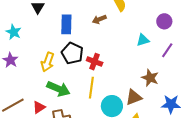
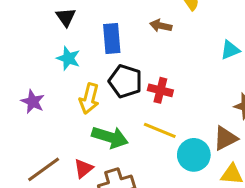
brown arrow: (99, 19) -> (161, 26), turned 40
cyan star: (14, 32) -> (68, 58), moved
yellow line: (91, 88) -> (160, 130), turned -70

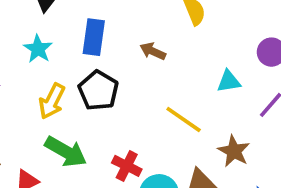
brown arrow: (161, 26) -> (153, 51), moved
red cross: (160, 90) -> (127, 166), moved
yellow line: (160, 130) -> (184, 120), moved

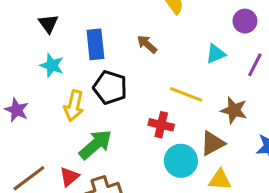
brown arrow: (153, 51) -> (147, 44), turned 30
green arrow: (66, 152) -> (95, 144), turned -57
red cross: (127, 166) -> (161, 125), moved

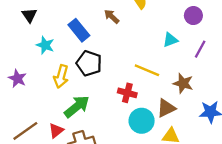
black triangle: (48, 24) -> (29, 15), moved
blue rectangle: (95, 44) -> (79, 30), turned -35
brown arrow: (147, 44) -> (112, 17), moved

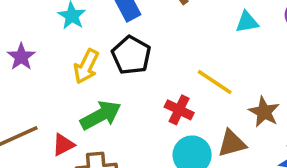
cyan triangle: (170, 40) -> (247, 22), moved

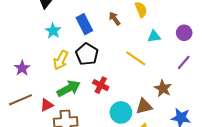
purple star: (21, 57) -> (22, 68), moved
yellow line: (215, 82) -> (136, 58), moved
red cross: (179, 110) -> (101, 85), moved

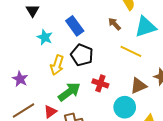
brown arrow: (115, 19) -> (114, 24), moved
cyan triangle: (154, 36) -> (145, 27), size x1.6
brown triangle: (144, 106) -> (138, 86), moved

